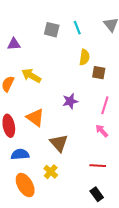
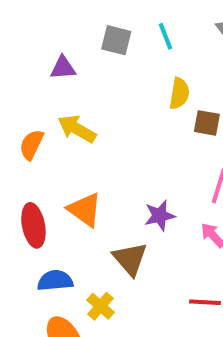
purple triangle: (14, 44) -> (63, 68), moved
purple star: (70, 101) -> (160, 216), moved
yellow cross: (51, 172) -> (100, 306), moved

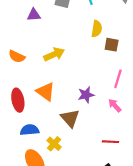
yellow arrow: (77, 129) -> (54, 54), moved, turned 126
orange semicircle: (32, 145) -> (17, 56), turned -91

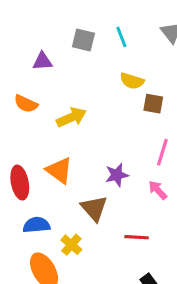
yellow semicircle: (97, 29) -> (132, 81), turned 98
orange semicircle: (17, 56) -> (26, 104), moved
red line: (111, 142) -> (137, 237), moved

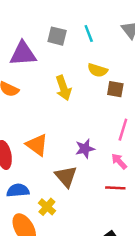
purple triangle: (43, 61) -> (23, 54), size x1.6
yellow arrow: (71, 117) -> (63, 88), moved, turned 95
red line: (137, 237) -> (115, 188), moved

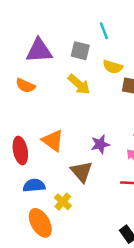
gray square: (57, 36) -> (80, 51), moved
yellow arrow: (63, 88) -> (79, 84), turned -30

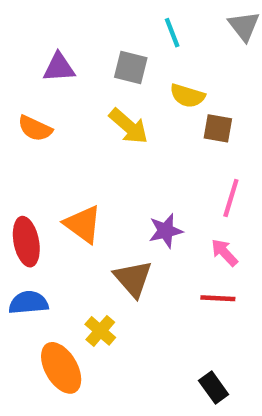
purple triangle: (39, 51) -> (59, 67), size x0.7
blue semicircle: (34, 185) -> (28, 303), moved

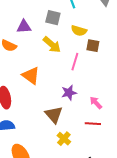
purple triangle: (59, 67) -> (24, 27), moved
pink line: (231, 198) -> (75, 62), moved
orange triangle: (83, 224) -> (31, 76), moved
yellow cross: (100, 331) -> (64, 139), moved

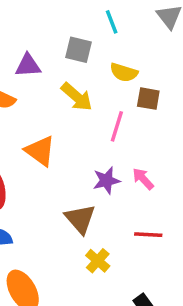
pink arrow: (96, 103) -> (143, 179), moved

